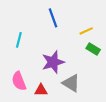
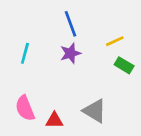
purple star: (53, 62) -> (70, 53), moved, size x0.7

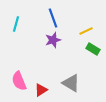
cyan line: (25, 53) -> (16, 24), moved
red triangle: (54, 120) -> (41, 90), turned -32

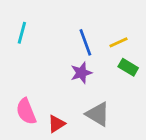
blue line: (53, 18) -> (85, 42), moved
purple star: (53, 40) -> (81, 73), moved

